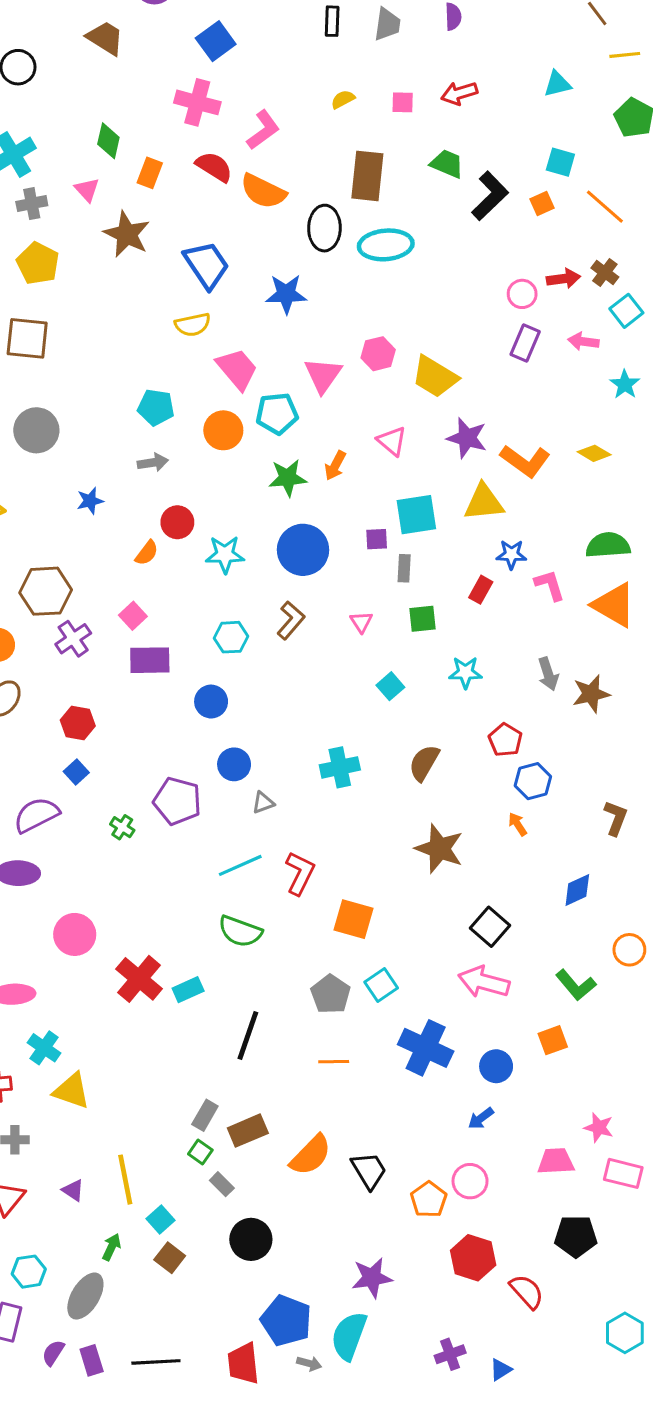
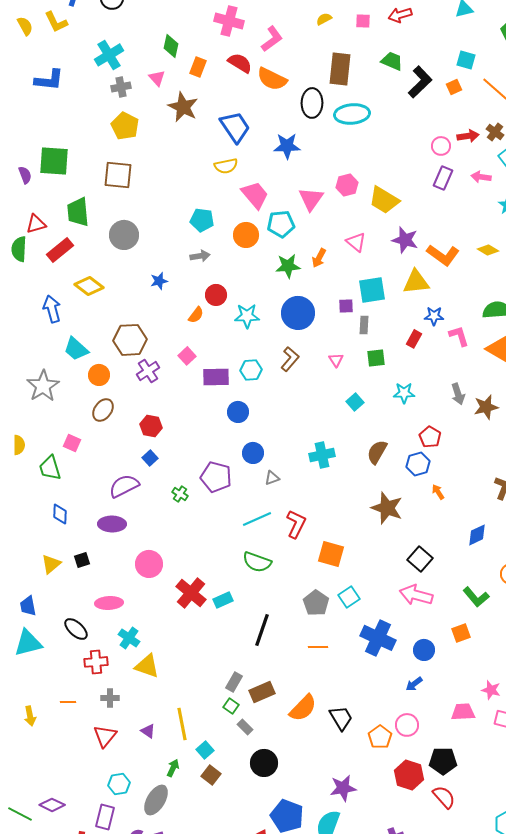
purple rectangle: (150, 660) -> (216, 377), moved
blue hexagon: (533, 781) -> (418, 464), moved
black pentagon: (576, 1236) -> (443, 761), moved

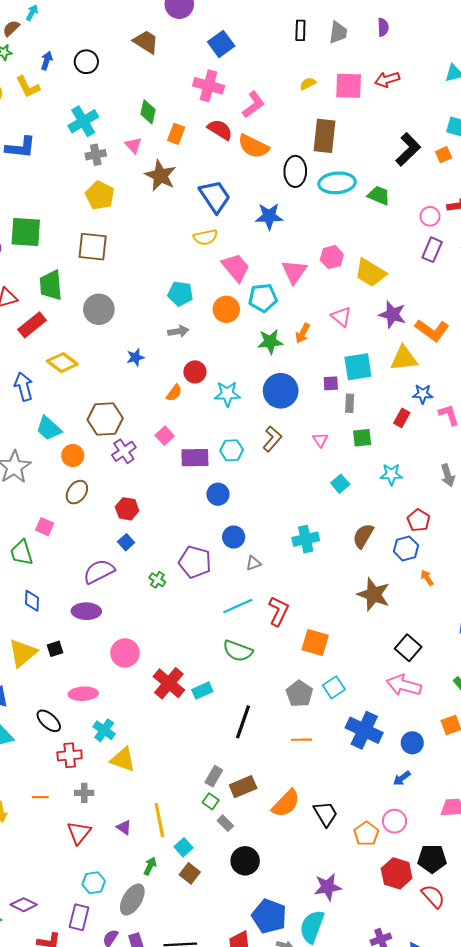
pink square: (363, 21) -> (349, 86), size x1.8
green trapezoid: (392, 61) -> (379, 195), moved
yellow triangle: (51, 564) -> (23, 653), size x1.4

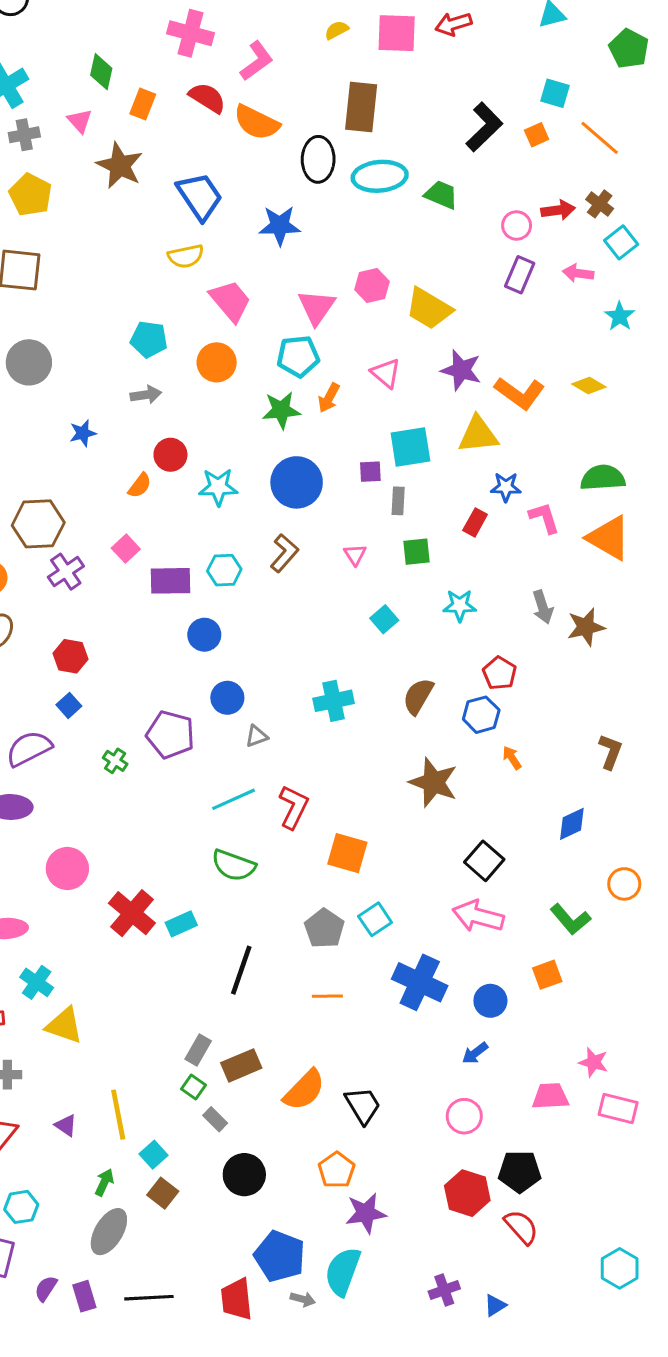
cyan pentagon: (263, 298) -> (298, 356), moved
orange pentagon: (366, 834) -> (337, 1170), moved
gray ellipse: (132, 899) -> (109, 1232), moved

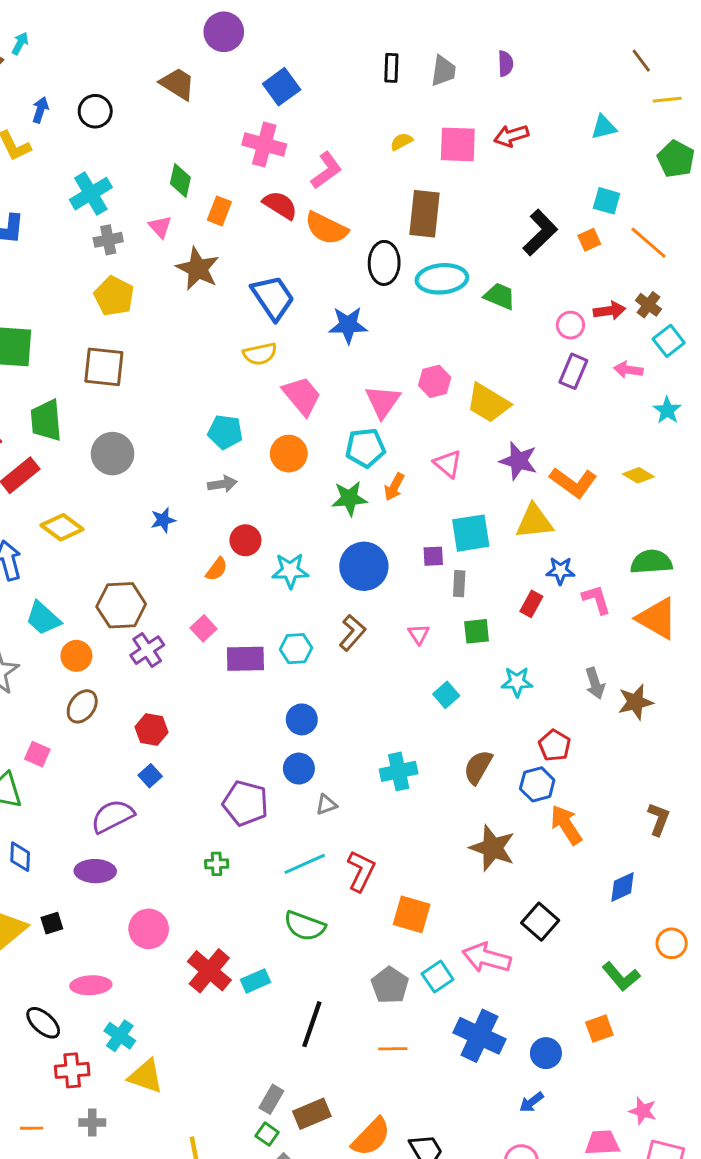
blue circle: (204, 635) -> (302, 719), moved
orange arrow: (512, 758) -> (566, 825), size x1.8
green cross: (115, 761) -> (217, 864), moved, turned -35
pink arrow: (478, 916) -> (487, 958), moved

